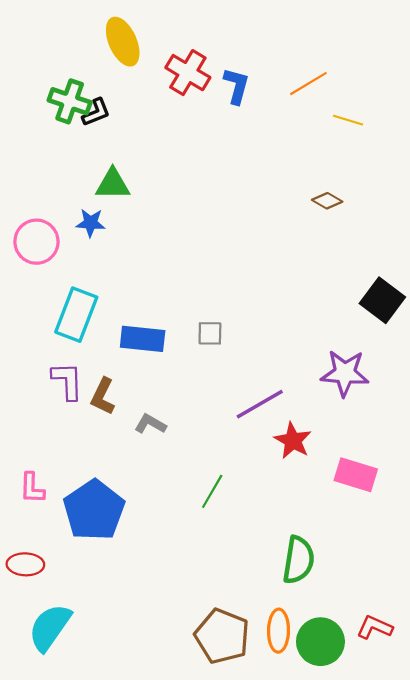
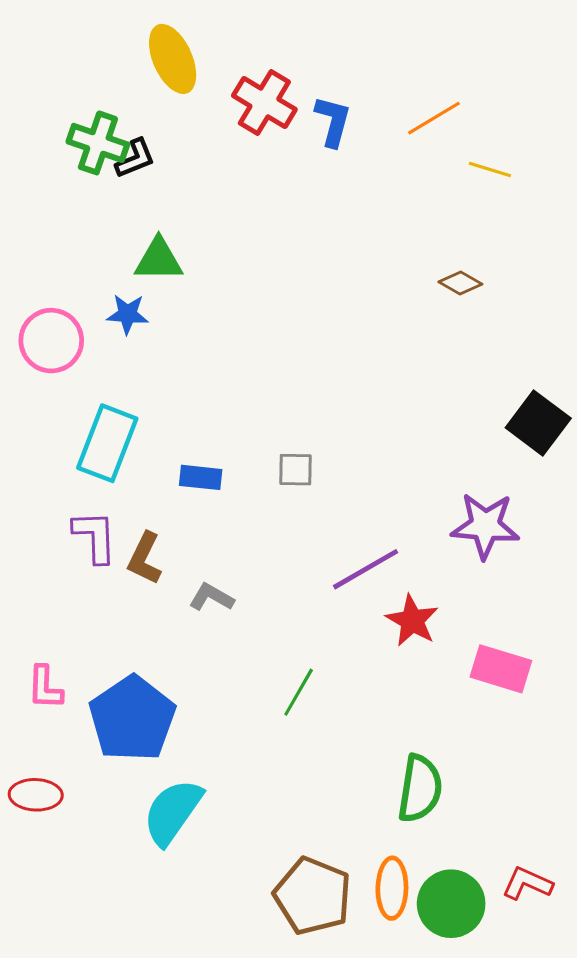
blue rectangle: (143, 339) -> (201, 477), size x0.7
cyan semicircle: (50, 627) -> (173, 812), moved

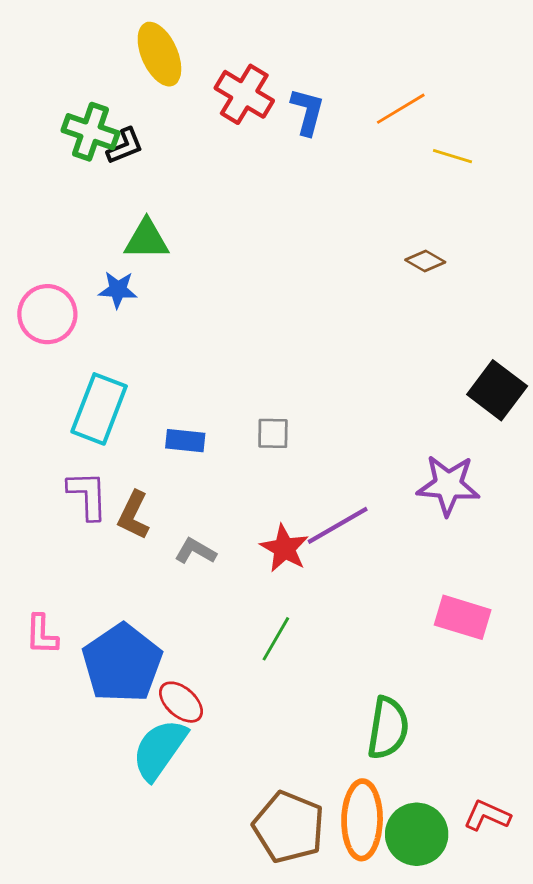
red star: (412, 621) -> (284, 548), moved
red ellipse: (36, 795) -> (181, 702), moved, turned 39
orange ellipse: (392, 888) -> (362, 820), size x1.4

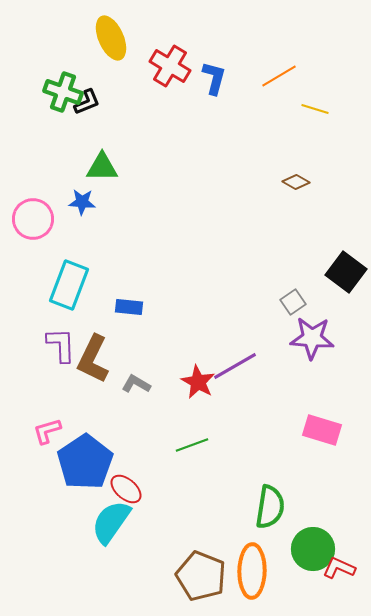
gray square: (273, 433) -> (293, 302), moved, turned -35
brown L-shape: (134, 515) -> (93, 359), size x1.4
pink L-shape: (42, 635) -> (47, 431), moved, turned 72
green line: (276, 639) -> (192, 445), turned 40
green circle: (417, 834) -> (313, 549), moved

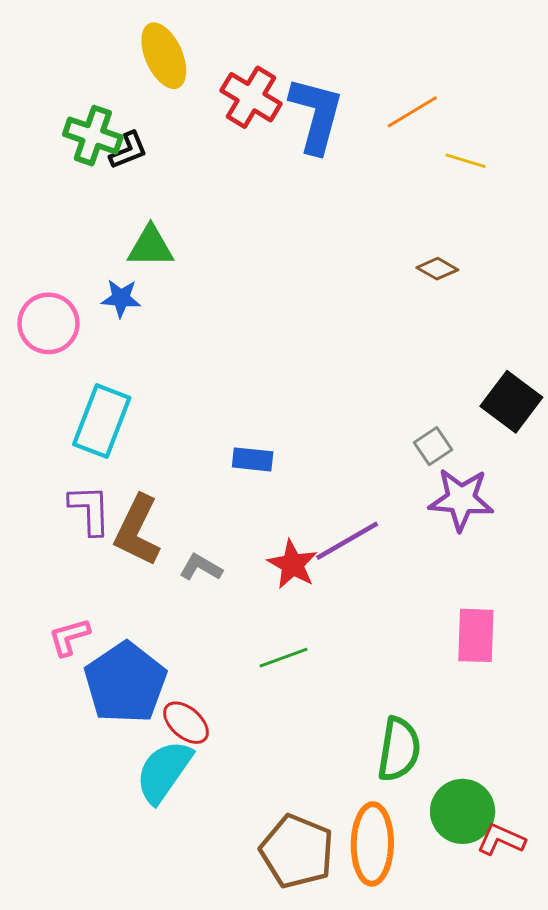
blue L-shape: (214, 78) -> (316, 115), size x1.6
blue rectangle: (129, 307) -> (253, 459), moved
pink rectangle: (322, 430) -> (476, 635), turned 75

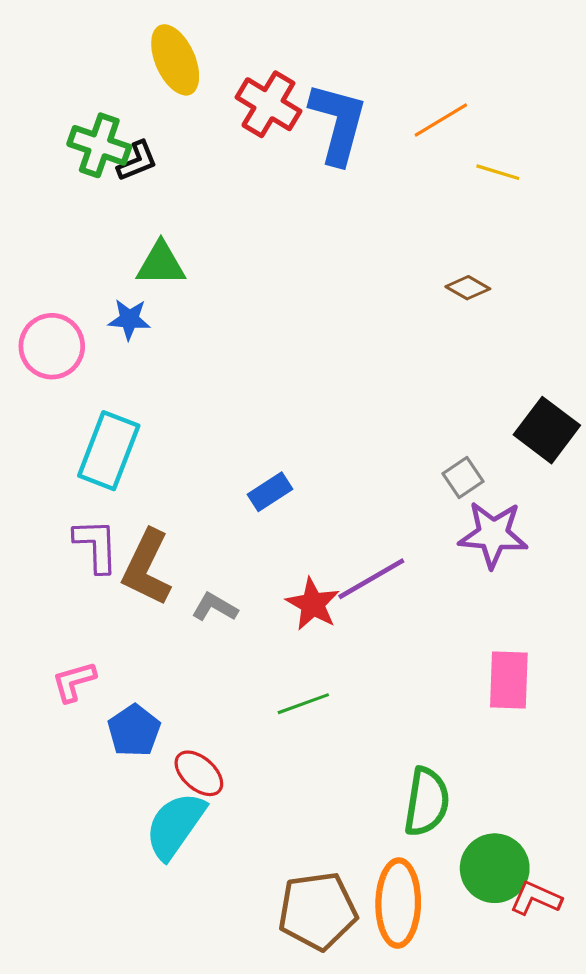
blue rectangle: (253, 459) -> (270, 492), turned -39
blue pentagon: (125, 683) -> (134, 731), size x0.6
brown pentagon: (297, 851) -> (318, 911), turned -30

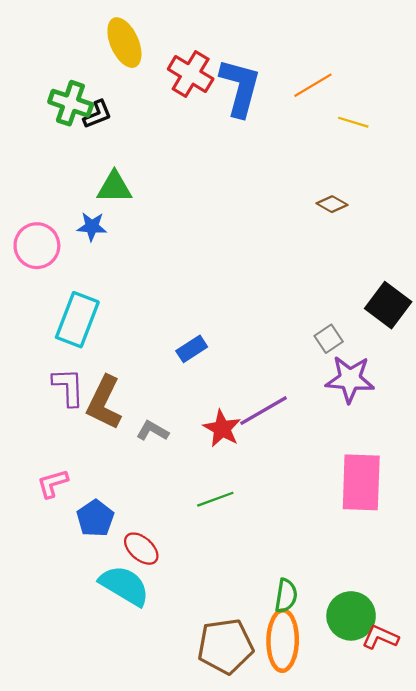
pink rectangle: (509, 680) -> (361, 482), size x1.4
green semicircle: (427, 802) -> (286, 596), moved, size x0.7
cyan semicircle: (175, 826) -> (124, 586), turned 86

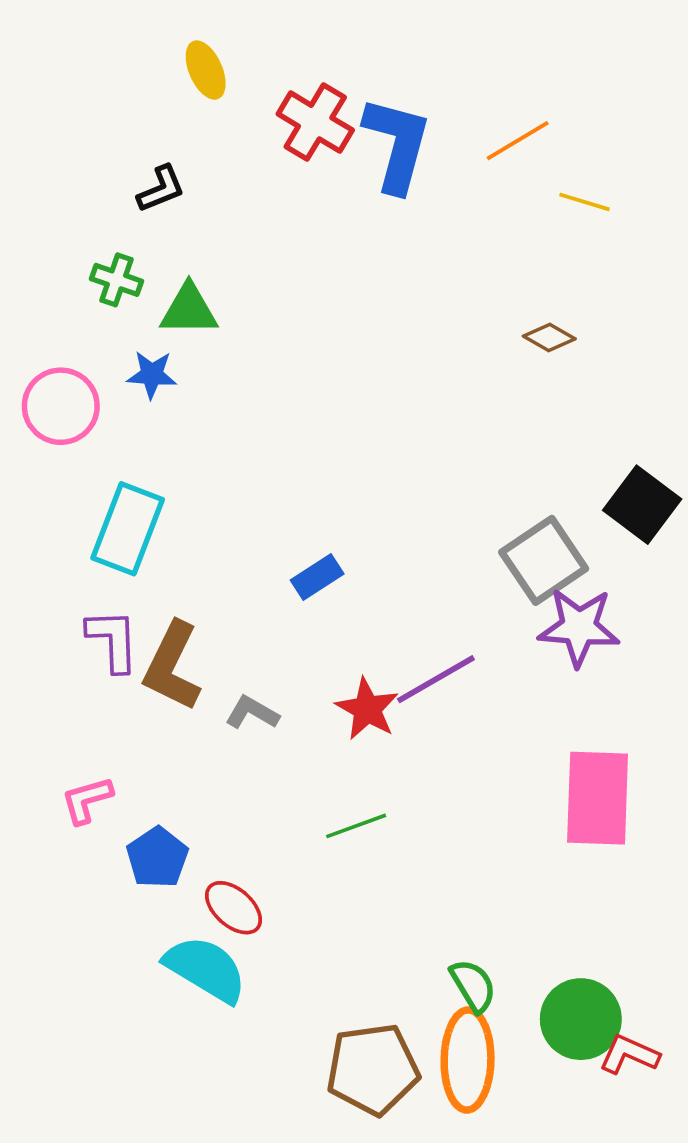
yellow ellipse: (124, 43) -> (206, 70), size x0.7
green cross: (71, 103) -> (116, 280), moved, size x0.7
gray square: (329, 339) -> (544, 560), size x1.8
green semicircle: (286, 596) -> (473, 986), turned -40

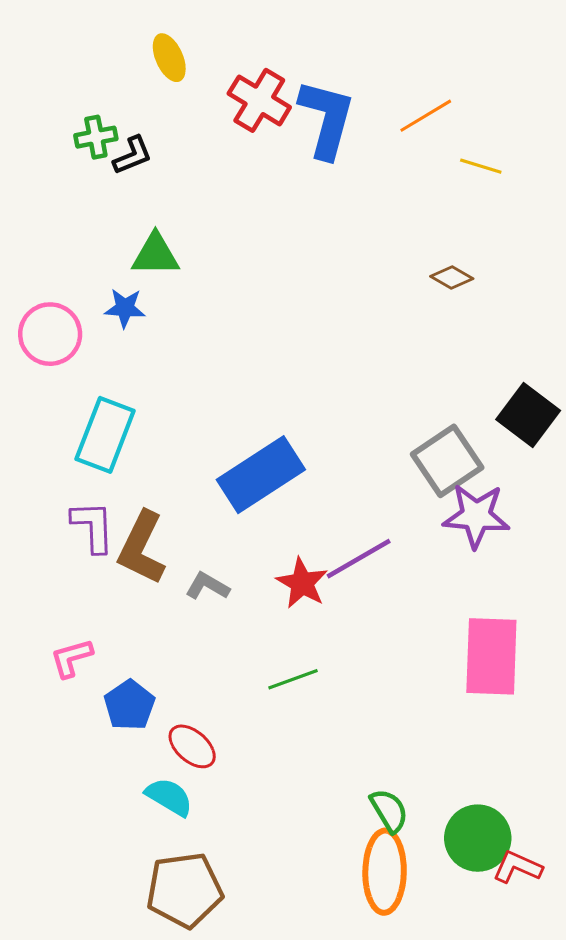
green cross: (116, 280) -> (96, 137), moved, turned -30
blue rectangle: (317, 577) -> (261, 475), size x2.0
cyan semicircle: (206, 969) -> (169, 797), size x0.7
brown pentagon: (373, 1069) -> (184, 890), moved

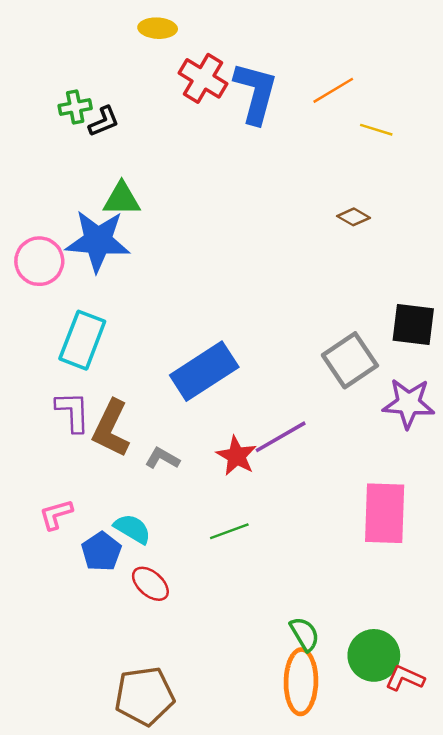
yellow ellipse: (169, 58) -> (158, 28), moved, turned -63
blue star: (125, 308) -> (98, 241), size x2.0
black square: (528, 415) -> (413, 324), turned -30
purple star: (476, 516) -> (408, 403), moved
cyan semicircle: (169, 797) -> (132, 529), moved

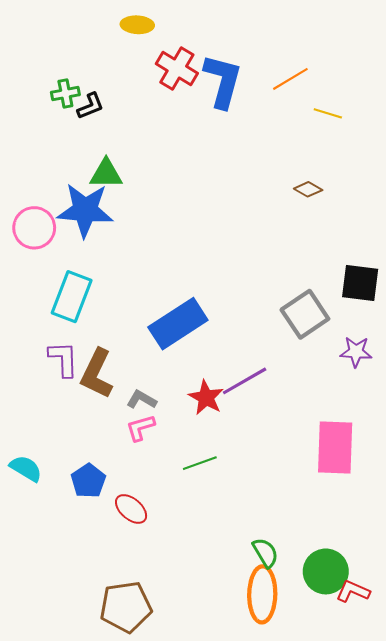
purple star: (408, 403) -> (356, 352), size x0.7
pink L-shape: (56, 514) -> (140, 428), moved
cyan semicircle: (132, 529) -> (26, 468), moved

